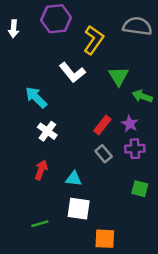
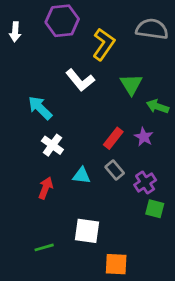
purple cross: (135, 149) -> (145, 182), moved, turned -30
cyan triangle: (74, 179) -> (81, 176), moved

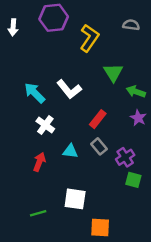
gray semicircle: (152, 29) -> (131, 25), size x0.6
white L-shape: (80, 80) -> (69, 89), moved
purple star: (144, 137) -> (138, 118), moved

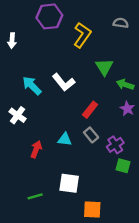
white arrow: (13, 27) -> (12, 41), moved
white cross: (45, 125) -> (18, 115), moved

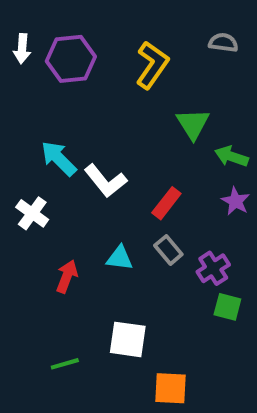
purple hexagon: (49, 16) -> (71, 59), moved
white arrow: (12, 41) -> (22, 49), moved
white L-shape: (64, 82) -> (105, 181), moved

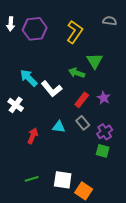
green arrow: (231, 156) -> (77, 73), moved
purple star: (236, 201) -> (104, 98), moved
green square: (227, 307) -> (103, 151), moved
white square: (128, 339) -> (63, 180), moved
orange square: (170, 388) -> (84, 191), turned 30

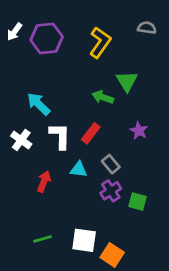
white arrow: (11, 24) -> (15, 32), turned 32
white L-shape: (52, 89) -> (60, 136), moved, turned -140
red rectangle: (82, 100) -> (91, 133), moved
purple cross: (105, 132) -> (111, 191), moved

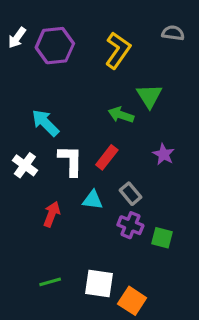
purple cross: (111, 191) -> (130, 225), turned -35

